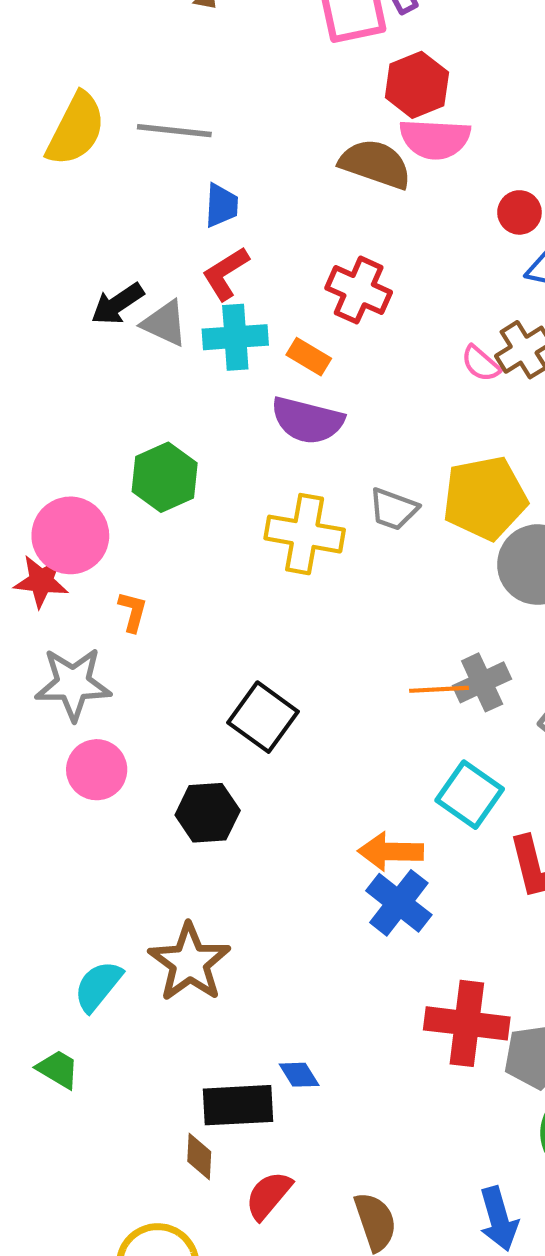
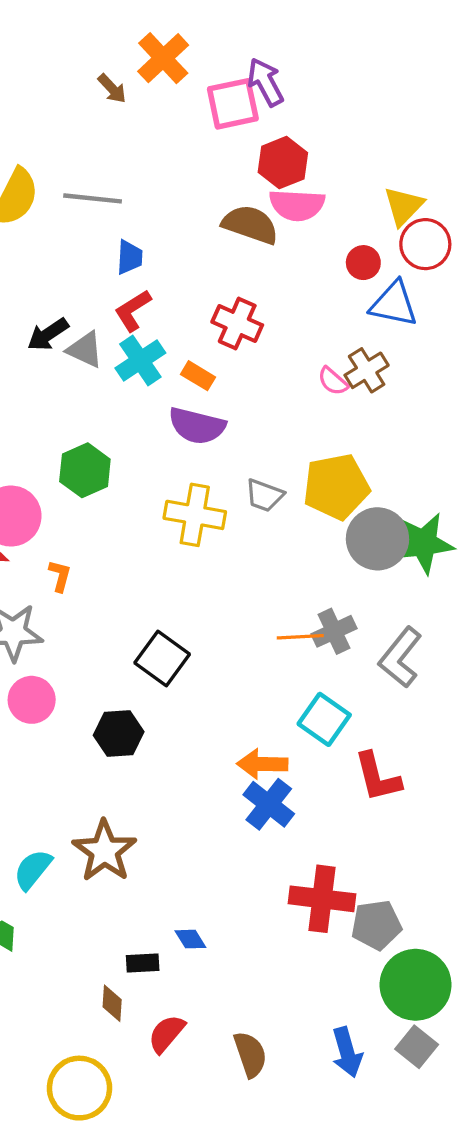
cyan cross: (235, 337) -> (140, 360), turned -30
black rectangle: (238, 1105) -> (143, 963), size x0.6

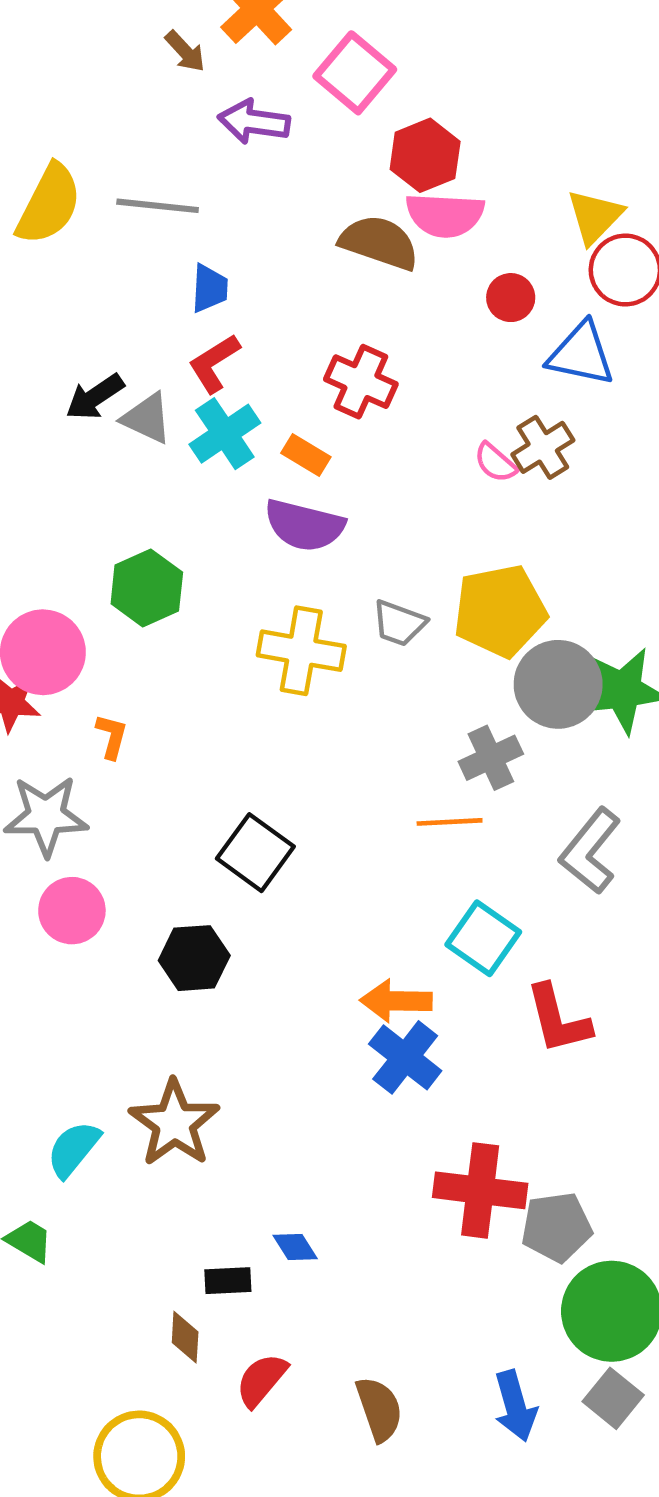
purple arrow: (265, 82) -> (254, 122), moved, turned -54
pink square: (233, 104) -> (355, 73), turned -38
red circle: (363, 263) -> (511, 298), moved
gray cross: (334, 631) -> (491, 758), moved

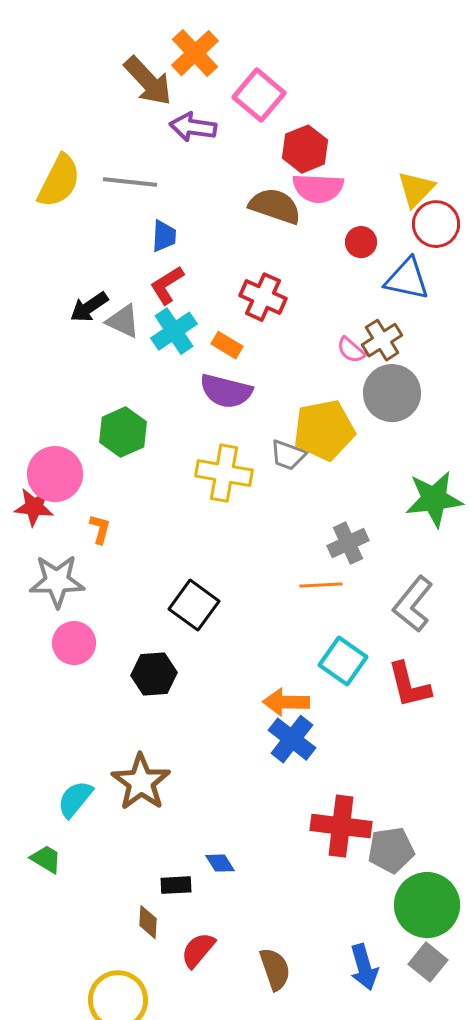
brown arrow: (185, 51) -> (148, 81), size x1.8
yellow pentagon: (500, 611) -> (324, 430), moved
gray circle: (558, 684) -> (392, 393), moved
red L-shape: (558, 1019) -> (409, 685), moved

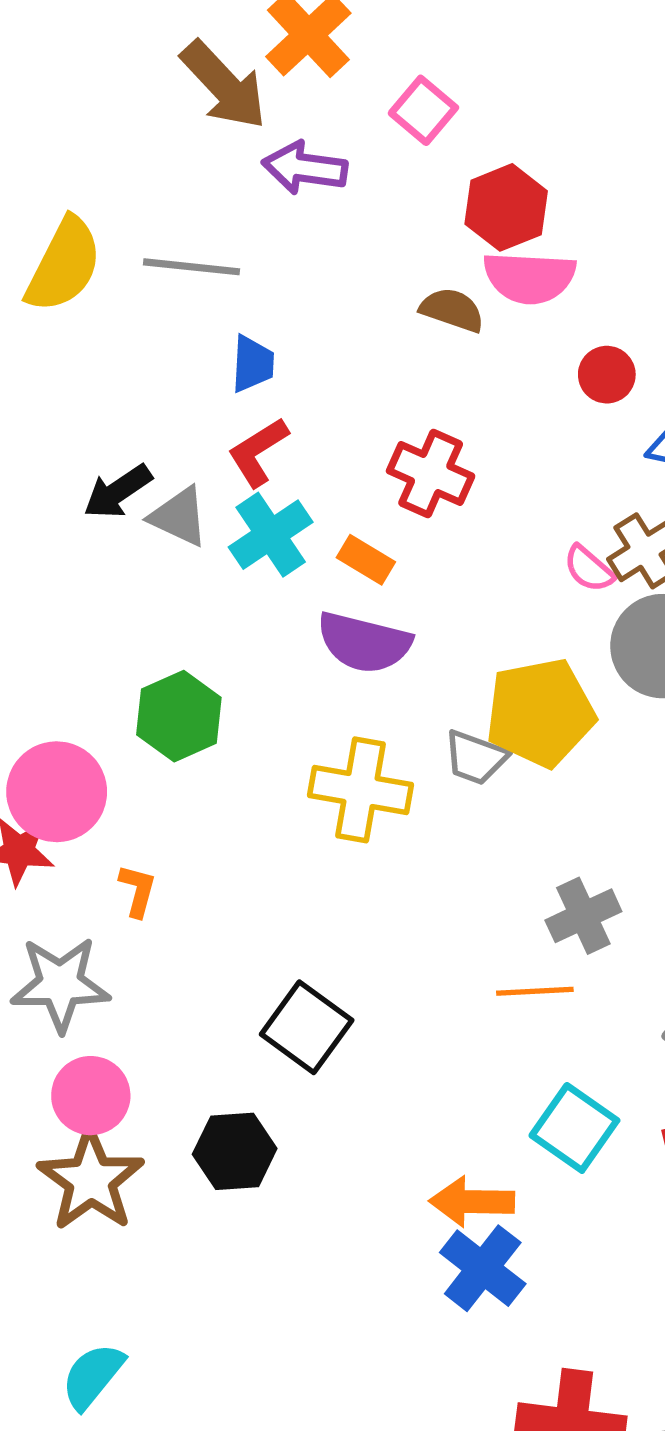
pink square: (259, 95) -> (423, 110), size x0.7
brown semicircle: (275, 206) -> (452, 310), size x0.7
brown star: (141, 782) -> (91, 1180), moved

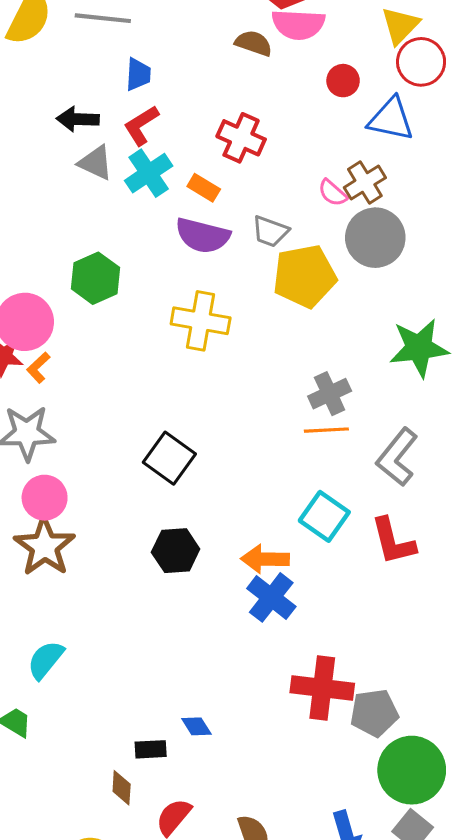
black arrow: (118, 491) -> (78, 119), moved, turned 36
gray trapezoid: (476, 758) -> (270, 231), moved
orange L-shape: (138, 891) -> (38, 368), moved, turned -148
orange line: (535, 991) -> (326, 430), moved
black hexagon: (235, 1151) -> (176, 551), moved

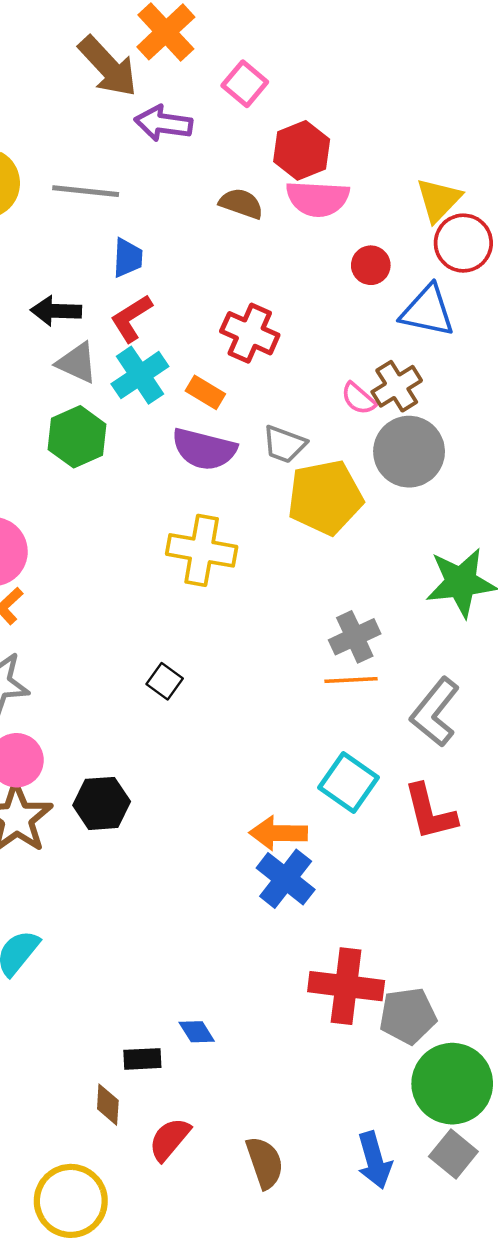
brown semicircle: (254, 43) -> (241, 204), moved
green hexagon: (96, 278) -> (77, 437), moved
black square: (169, 458) -> (165, 681), moved, size x0.6
black hexagon: (176, 551) -> (102, 803), moved

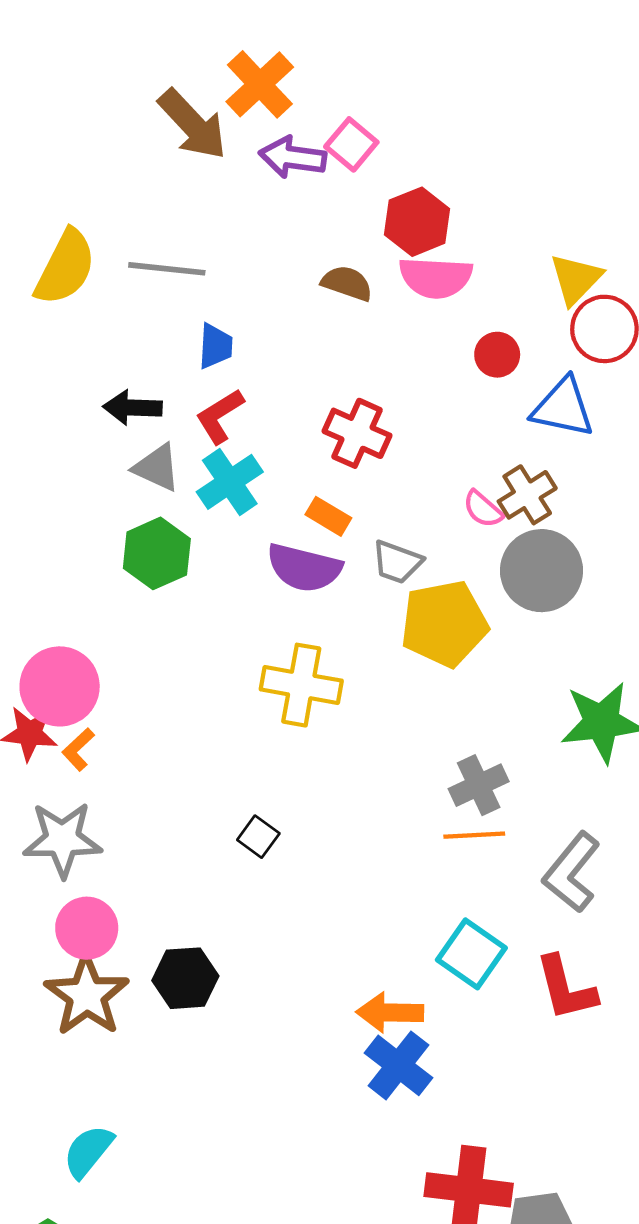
purple arrow: (163, 123) -> (293, 157), moved
orange rectangle: (205, 392) -> (328, 516), moved

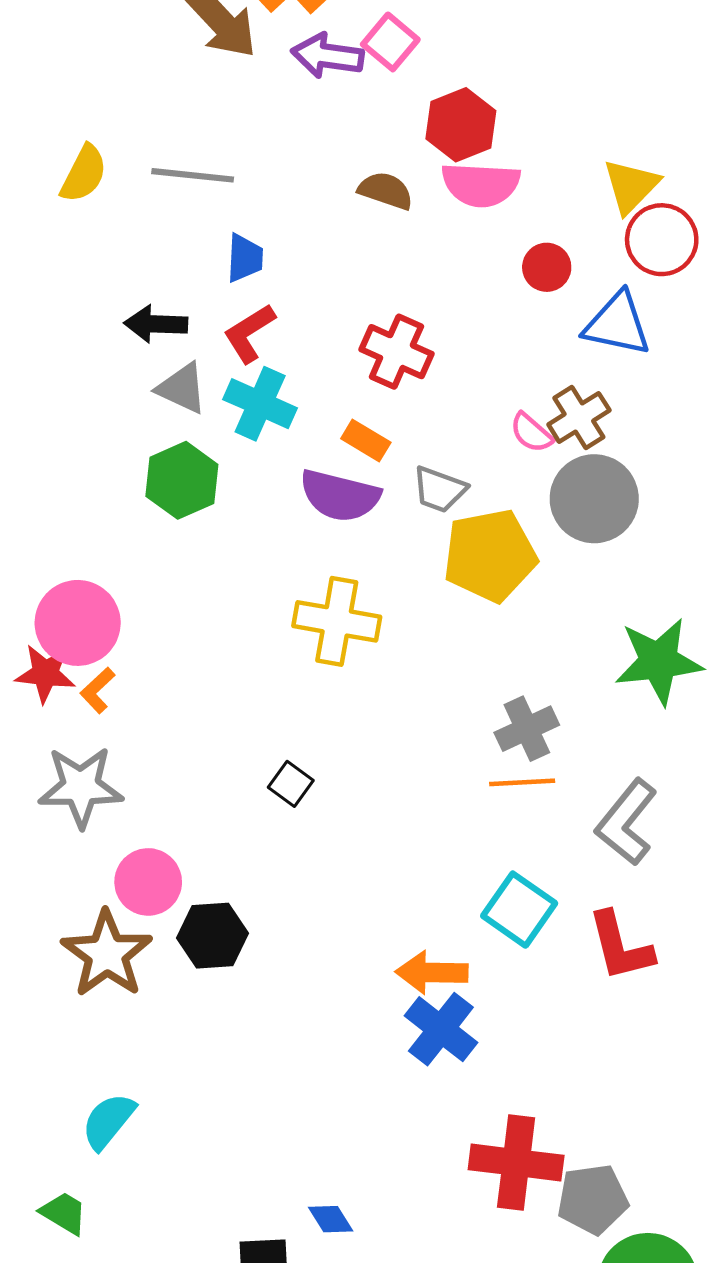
yellow semicircle: (65, 267) -> (84, 174), size x0.7
cyan cross: (230, 482) -> (260, 404), turned -32
pink circle: (87, 928) -> (148, 882), moved

